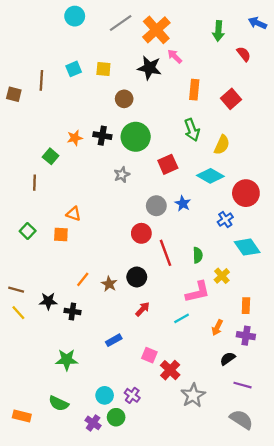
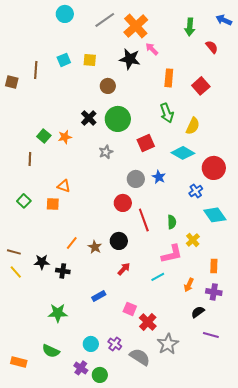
black cross: (102, 136) -> (89, 118), turned 35
orange star: (75, 138) -> (65, 137), moved
green circle: (116, 417) -> (100, 375), moved
gray semicircle: (241, 419) -> (140, 357), moved

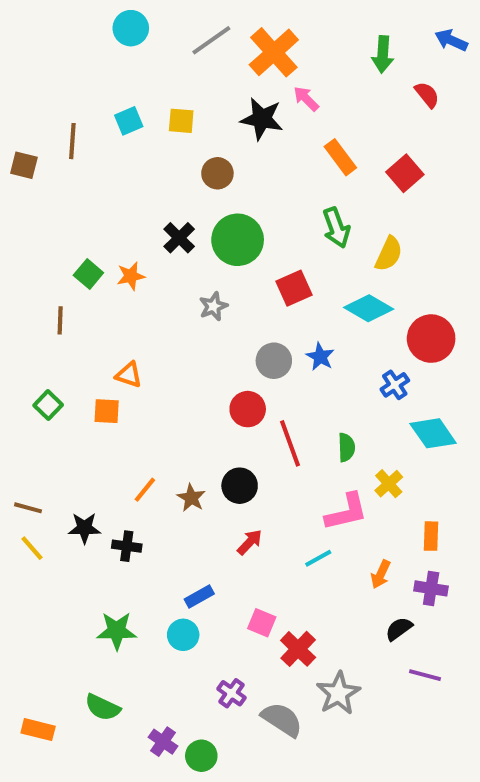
orange rectangle: (169, 78) -> (340, 157), turned -42
cyan circle: (91, 344) -> (183, 635), moved

